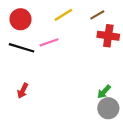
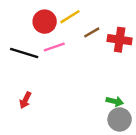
brown line: (97, 15) -> (92, 32), moved
red circle: (20, 19) -> (45, 22), moved
green arrow: (104, 92) -> (115, 101), turned -120

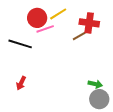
brown line: (92, 32) -> (79, 36), moved
red cross: (120, 40) -> (89, 23), moved
pink line: (54, 47) -> (45, 29), moved

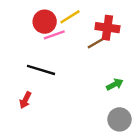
black line: (20, 44) -> (41, 70), moved
green arrow: (95, 84) -> (115, 84), moved, turned -40

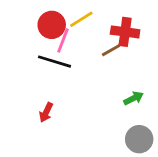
pink line: (54, 35) -> (63, 40), turned -50
black line: (41, 70) -> (55, 62), moved
red arrow: (25, 100) -> (46, 112), moved

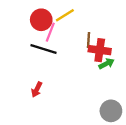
red cross: (125, 32) -> (100, 50), moved
brown line: (111, 50) -> (88, 40), turned -56
green arrow: (134, 98) -> (106, 64), moved

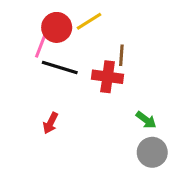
pink line: (50, 32) -> (41, 44), moved
red cross: (100, 50) -> (108, 77), moved
green arrow: (106, 64) -> (146, 120), moved, turned 64

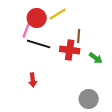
green arrow: (146, 120) -> (96, 58), moved
red arrow: (50, 123) -> (33, 80), turned -32
gray circle: (152, 152) -> (89, 99), moved

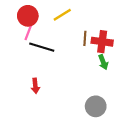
red circle: (37, 18) -> (28, 16), moved
red cross: (70, 50) -> (102, 42), moved
green arrow: (96, 58) -> (103, 62), turned 32

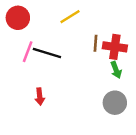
red circle: (28, 16) -> (18, 18), moved
pink line: (29, 31) -> (28, 52), moved
gray circle: (96, 106) -> (115, 103), moved

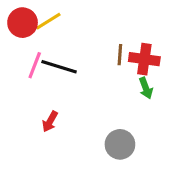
yellow line: (70, 17) -> (48, 21), moved
red arrow: (40, 97) -> (50, 122), turned 35
gray circle: (115, 103) -> (120, 144), moved

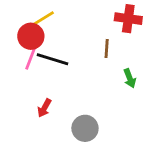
red circle: (23, 23) -> (31, 36), moved
red cross: (144, 59) -> (128, 19), moved
gray circle: (120, 144) -> (85, 128), moved

